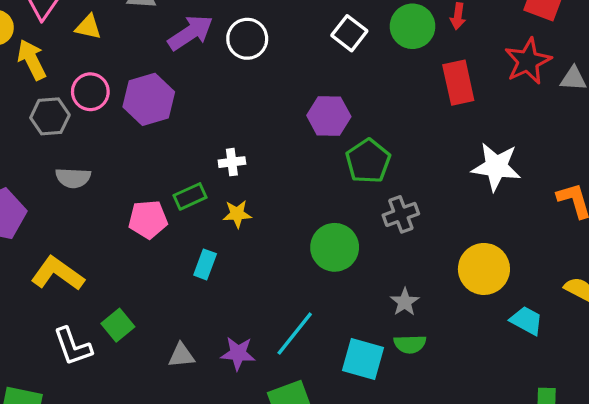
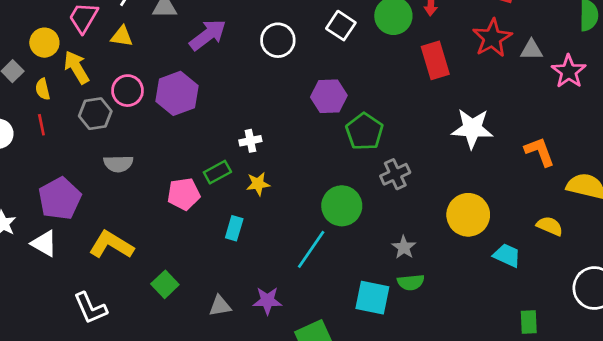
white circle: (247, 39) -> (278, 40), moved
cyan line: (295, 334) -> (311, 249), moved
white L-shape: (73, 346) -> (90, 308), moved

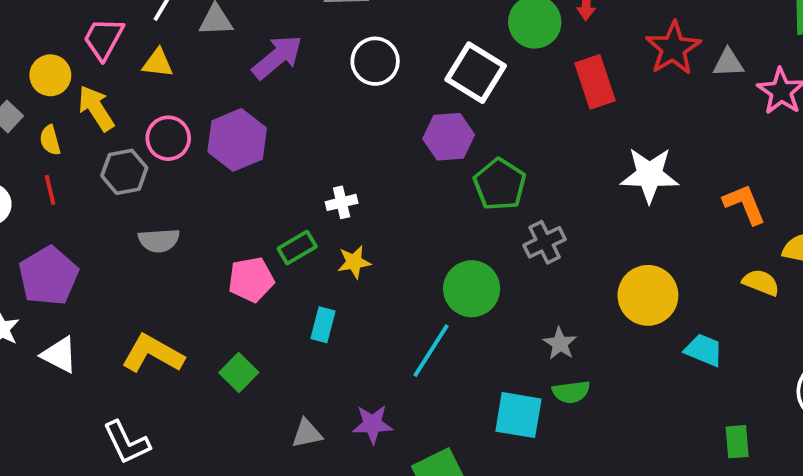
white square: (341, 26) -> (476, 73), moved, size x1.4
purple pentagon: (60, 198) -> (48, 276), moved
yellow semicircle: (550, 226) -> (761, 282), moved
green square: (165, 284) -> (239, 373), moved

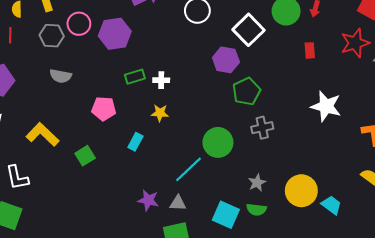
red rectangle: (595, 82) -> (310, 50), size x0.6
green rectangle: (297, 248) -> (135, 77), moved
yellow circle: (648, 295) -> (301, 191), moved
gray triangle: (307, 433) -> (178, 203), moved

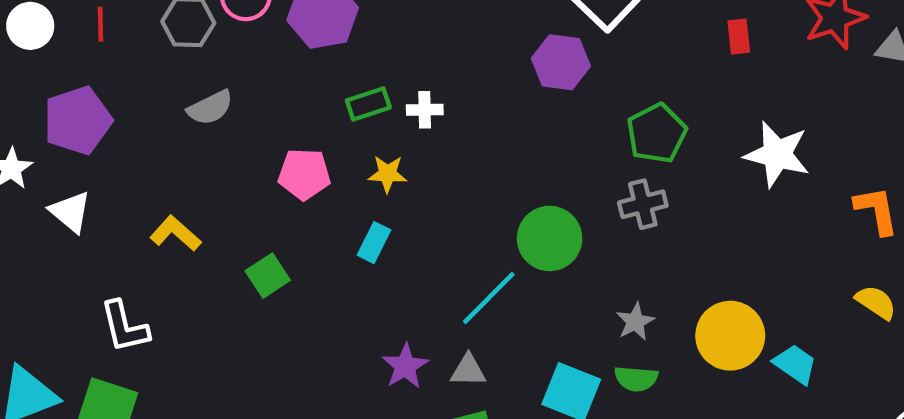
gray semicircle: (61, 76) -> (210, 108), turned -35
green pentagon: (246, 92) -> (657, 133), moved
yellow star: (160, 113) -> (387, 174), moved
yellow L-shape: (42, 135) -> (176, 233), size x0.7
purple star: (148, 200) -> (405, 366), turned 30

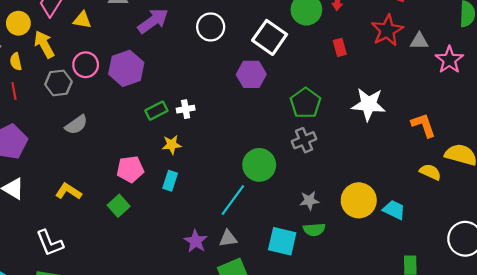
pink pentagon: (304, 174) -> (130, 169), moved
gray star: (635, 322) -> (309, 201), turned 30

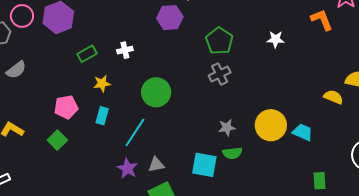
white star: (368, 104) -> (275, 39), size x0.6
white cross: (186, 109) -> (125, 50), moved
orange L-shape: (423, 125) -> (322, 20), moved
green circle: (259, 165) -> (156, 92), moved
cyan line: (233, 200) -> (135, 133), moved

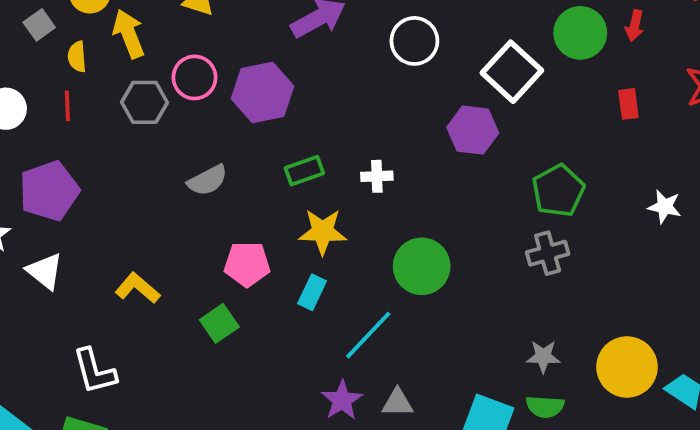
gray semicircle: (16, 70) -> (208, 180), moved
yellow star: (102, 83) -> (323, 232), size x1.4

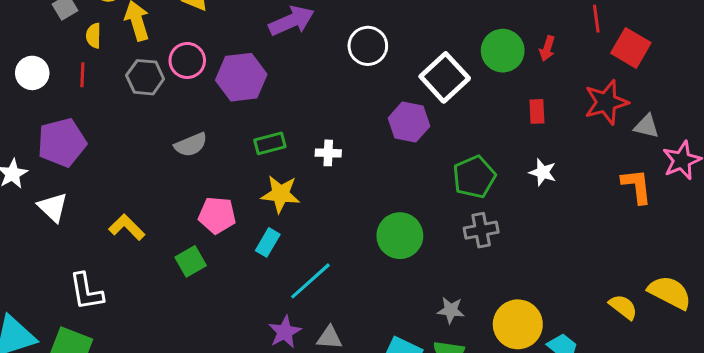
white star: (665, 207) -> (543, 172), moved
gray cross: (548, 253) -> (481, 230), moved
green circle: (422, 266) -> (400, 236), moved

